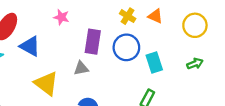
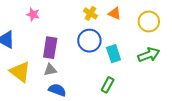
purple rectangle: (93, 42) -> (50, 48), moved
green arrow: (195, 64) -> (149, 55), size x1.5
gray triangle: (81, 68) -> (50, 70), moved

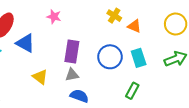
orange triangle: (115, 13) -> (134, 26), moved
blue circle: (89, 41) -> (110, 57), moved
yellow triangle: (20, 72) -> (40, 77), size x0.7

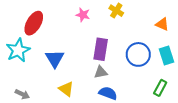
yellow cross: (114, 16) -> (116, 11), moved
blue triangle: (25, 43) -> (55, 59), moved, turned 30
yellow triangle: (40, 77) -> (66, 89), moved

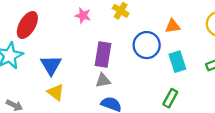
orange triangle: (162, 24) -> (173, 26), turned -32
blue circle: (138, 54) -> (147, 45), moved
yellow triangle: (66, 89) -> (56, 92), moved

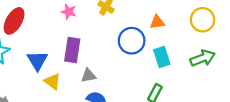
purple rectangle: (103, 54) -> (72, 50), moved
yellow triangle: (56, 92) -> (52, 81), moved

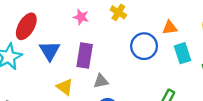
cyan rectangle: (162, 57) -> (182, 53), moved
blue triangle: (37, 60) -> (50, 51), moved

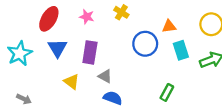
red ellipse: (26, 26) -> (49, 19), moved
gray triangle: (101, 81) -> (105, 76), turned 40

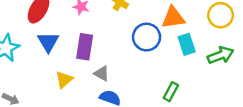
orange triangle: (169, 26) -> (173, 18), size x1.5
yellow triangle: (72, 82) -> (64, 80), turned 42

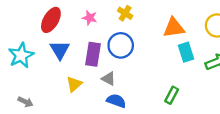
blue circle: (147, 37) -> (121, 45), moved

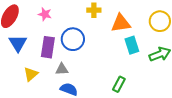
yellow cross: (125, 13) -> (94, 10), moved, turned -32
gray triangle: (109, 79) -> (62, 69), turned -32

